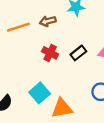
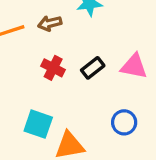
cyan square: (40, 93) -> (38, 124), turned -30

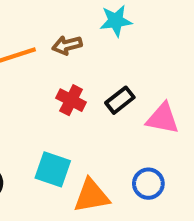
pink triangle: (134, 66) -> (163, 118), moved
blue circle: (124, 122) -> (148, 184), moved

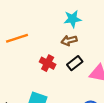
brown arrow: (67, 45) -> (69, 40), moved

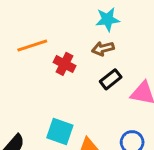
red cross: (48, 63) -> (65, 64), moved

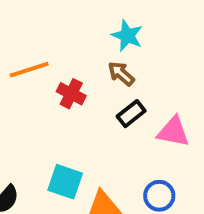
cyan star: (108, 19) -> (127, 36), turned 30
brown arrow: (103, 49) -> (121, 74), turned 55

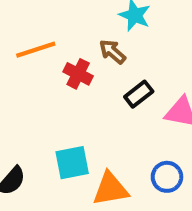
brown arrow: (121, 74) -> (112, 52), moved
cyan square: (65, 182) -> (72, 163), turned -30

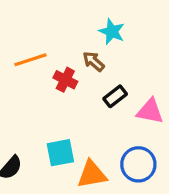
blue circle: (167, 177) -> (138, 164), size x1.4

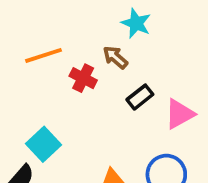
pink triangle: (150, 111) -> (180, 114), turned -40
cyan square: (60, 153) -> (43, 144), moved, turned -32

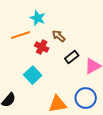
cyan star: (136, 23) -> (38, 18), moved
cyan square: (43, 144) -> (33, 75), moved

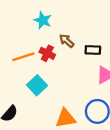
orange line: (21, 35) -> (23, 57), moved
black rectangle: (72, 57) -> (93, 50), moved, turned 40

